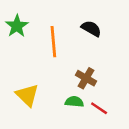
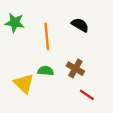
green star: (17, 26) -> (15, 23), turned -30
green semicircle: (74, 102) -> (46, 71), moved

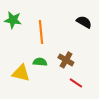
black semicircle: (80, 25) -> (84, 22), moved
yellow triangle: (24, 83) -> (21, 73), turned -30

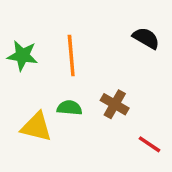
green star: (13, 20) -> (22, 56), moved
red line: (76, 83) -> (149, 144), moved

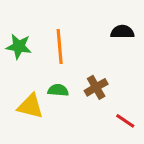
black semicircle: (146, 38) -> (122, 32), turned -30
brown cross: (115, 104) -> (96, 87), turned 30

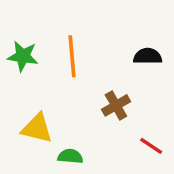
black semicircle: (122, 32) -> (148, 56), moved
green semicircle: (58, 90) -> (70, 156), moved

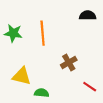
black semicircle: (148, 56) -> (88, 15), moved

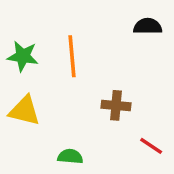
brown cross: (69, 62) -> (116, 105), turned 35
yellow triangle: (22, 76) -> (25, 111), moved

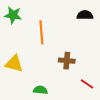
green star: (23, 56) -> (13, 15), moved

